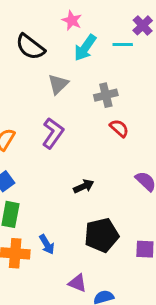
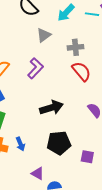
red semicircle: (119, 128) -> (81, 71), size x1.5
black arrow: (84, 186) -> (51, 108), size x1.6

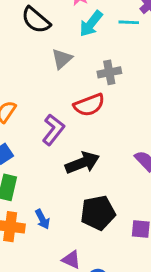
purple L-shape: (35, 68) -> (53, 130), moved
red semicircle: (81, 71) -> (89, 105), moved, turned 115

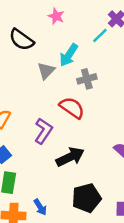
cyan line: (129, 22) -> (100, 35), turned -42
cyan arrow: (91, 24) -> (69, 55), moved
red semicircle: (89, 105) -> (72, 108), turned -120

